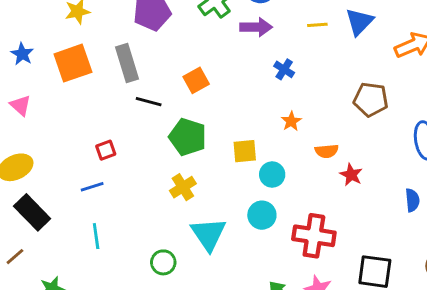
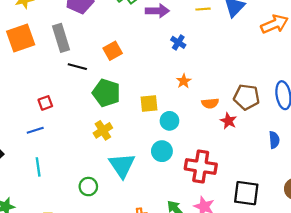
brown pentagon: (371, 99) -> (247, 97), moved

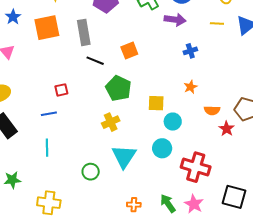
blue cross: (178, 42) -> (190, 51), turned 32

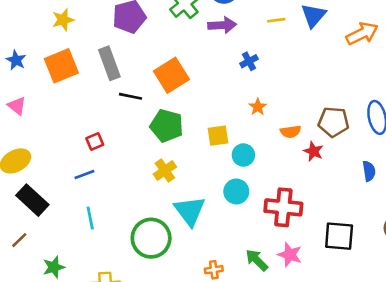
orange square: (129, 50) -> (171, 75), size x1.5
green circle: (91, 172) -> (151, 238), size x1.8

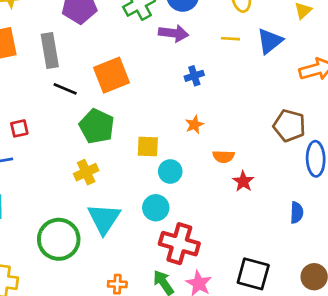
brown pentagon: (333, 122) -> (289, 126), moved
red cross: (283, 207) -> (179, 244), moved

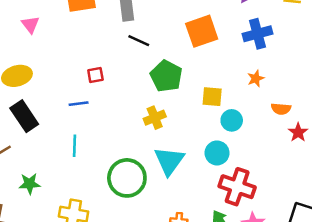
orange square: (112, 75) -> (202, 31), moved
blue cross: (194, 76) -> (257, 34), size x1.6

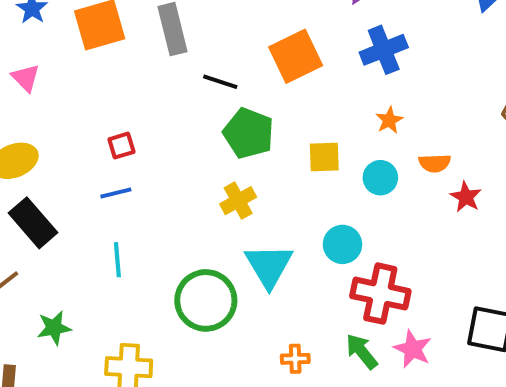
black line: (139, 41) -> (220, 82), moved
red square: (95, 75) -> (121, 146), moved
cyan circle: (232, 120) -> (380, 178), moved

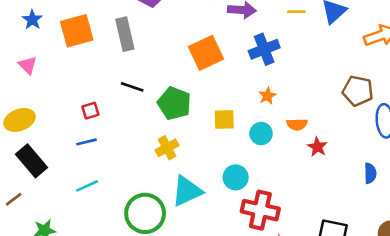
black line: (220, 82) -> (132, 87), moved
cyan line: (117, 260) -> (87, 186), turned 70
cyan triangle: (269, 266) -> (187, 191), turned 36

